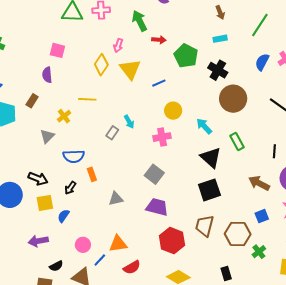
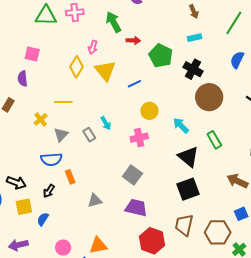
gray rectangle: (112, 133) -> (89, 135), turned -64
gray triangle: (47, 136) -> (61, 135), moved

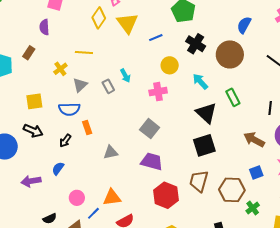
blue semicircle: (237, 60) -> (244, 25), moved
black cross: (193, 69) -> (196, 44), moved
yellow square: (24, 207) -> (34, 101), moved
purple arrow: (18, 245) -> (31, 181), moved

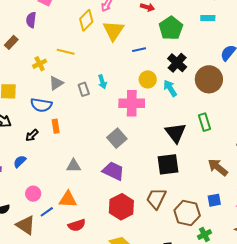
cyan arrow: (200, 81) -> (170, 88), moved
pink cross: (158, 92) -> (132, 103), size x1.4
gray triangle: (111, 152) -> (74, 166), moved

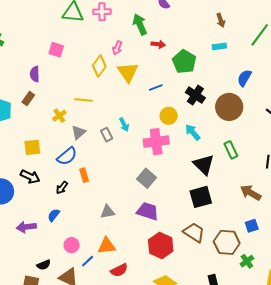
purple semicircle: (31, 20) -> (35, 74), moved
cyan arrow: (170, 88) -> (193, 132), moved
blue semicircle: (41, 105) -> (67, 156), turned -40
brown trapezoid: (156, 199) -> (194, 232), turned 105

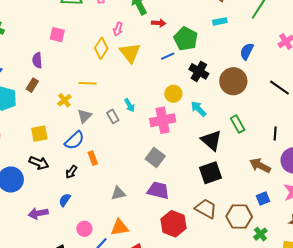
blue line: (156, 88) -> (168, 56), moved

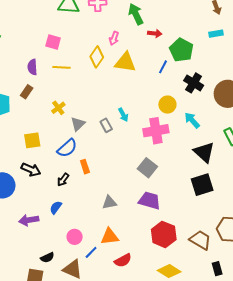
yellow triangle: (130, 53) -> (125, 62), turned -45
blue line: (168, 56) -> (163, 67), turned -40
yellow line: (87, 83) -> (62, 67), moved
brown trapezoid: (206, 209) -> (200, 240), moved

